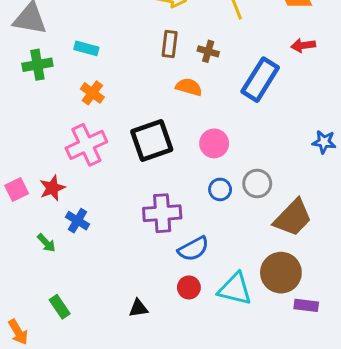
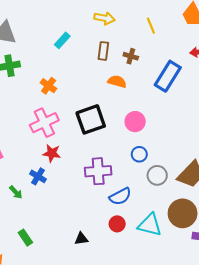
cyan rectangle: (86, 48) -> (62, 40), moved, turned -63
gray circle: (257, 184) -> (157, 175), moved
red star: (52, 188) -> (52, 153), moved, turned 30

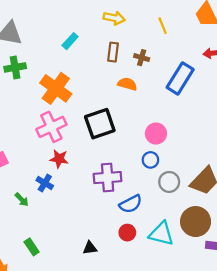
orange cross: (49, 86) -> (56, 88), size x1.8
pink circle: (135, 122) -> (156, 134), moved

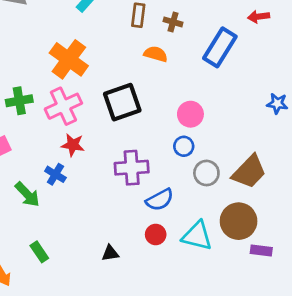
green cross: (15, 67) -> (19, 101), moved
green arrow: (22, 200) -> (27, 194), size x1.5

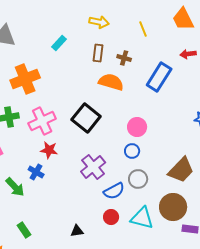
orange semicircle: (156, 54) -> (111, 82), size x1.4
orange cross: (69, 59) -> (25, 79), moved, turned 32
black square: (122, 102) -> (86, 118), turned -32
purple cross: (132, 168) -> (93, 167), turned -35
gray circle: (206, 173) -> (138, 179), moved

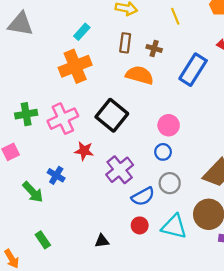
orange cross: (25, 79) -> (75, 66), moved
red star: (49, 150) -> (84, 151), moved

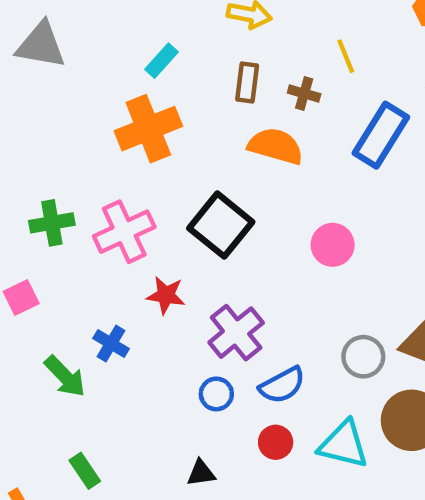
yellow line: (175, 16) -> (346, 56), moved
blue circle: (163, 152) -> (216, 394), moved
gray circle: (170, 183) -> (363, 357), moved

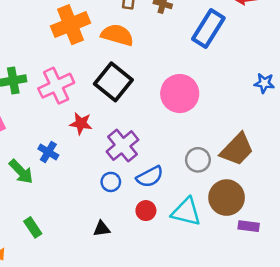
orange semicircle: (276, 146) -> (117, 35), moved
pink circle: (333, 245) -> (180, 94), size x1.5

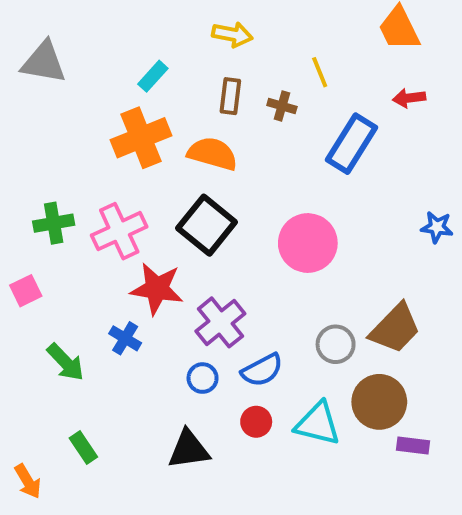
red star: (81, 123) -> (157, 289), size x1.5
blue cross: (48, 152) -> (125, 338), moved
black triangle: (102, 229) -> (189, 450), size x1.6

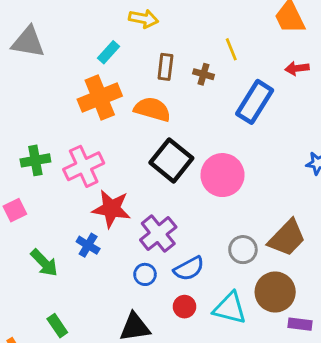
yellow arrow: (232, 35) -> (144, 19), moved
black square: (207, 225) -> (171, 160), moved

